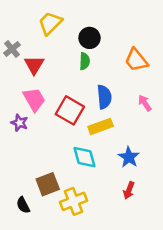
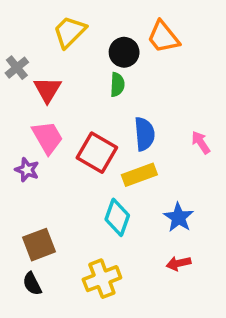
orange trapezoid: (136, 60) -> (163, 37), moved
cyan diamond: (85, 157) -> (117, 217), turned 35
brown square: (48, 184) -> (39, 245), moved
red arrow: (129, 190) -> (179, 263), turned 56

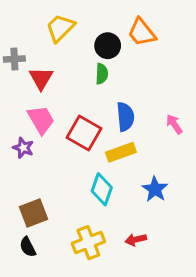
gray cross: (17, 68) -> (14, 59), turned 36
red arrow: (179, 263) -> (136, 240), moved

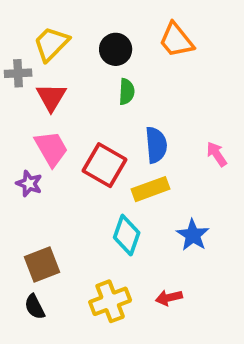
yellow trapezoid: (60, 28) -> (51, 44), moved
black circle: (108, 46) -> (116, 49), moved

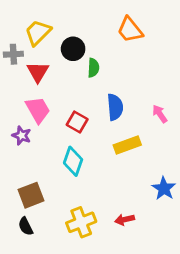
black circle: (116, 49) -> (73, 49), moved
red square: (105, 165) -> (77, 122), size x0.7
yellow rectangle: (151, 189) -> (127, 145), moved
cyan diamond: (127, 235) -> (73, 161), moved
blue star: (193, 235) -> (164, 188), moved

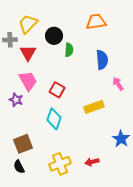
orange trapezoid: (130, 30) -> (96, 22), turned 120
blue semicircle: (115, 107) -> (102, 60), moved

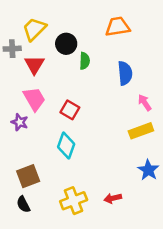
yellow rectangle: (94, 107) -> (141, 131), moved

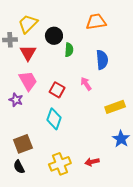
pink arrow: (145, 103) -> (86, 84), moved

